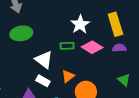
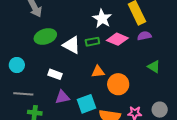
white triangle: (44, 60) -> (71, 45), moved
orange triangle: (68, 76) -> (98, 72), turned 40
white rectangle: (43, 81) -> (55, 74), moved

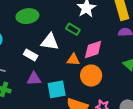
pink diamond: (117, 39) -> (93, 50), moved, turned -50
green rectangle: (92, 42) -> (73, 29), turned 32
white triangle: (71, 45) -> (50, 42), moved, turned -30

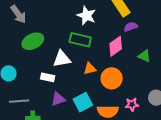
green rectangle: (73, 29) -> (80, 40), size x1.5
pink diamond: (93, 50) -> (116, 46), moved

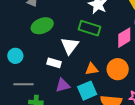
white triangle: (62, 59) -> (70, 46), turned -48
orange triangle: (90, 69) -> (92, 69), moved

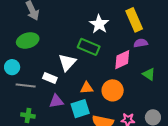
green ellipse: (42, 26) -> (28, 40), moved
gray line: (24, 84) -> (26, 85), moved

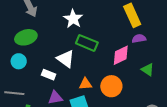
white star: (99, 24) -> (73, 19), moved
white triangle: (67, 62) -> (66, 59), turned -36
cyan circle: (12, 67) -> (19, 61), moved
gray line: (26, 85) -> (14, 93), moved

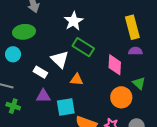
pink diamond: (121, 55) -> (115, 65), turned -70
orange triangle: (85, 84) -> (77, 79), moved
orange circle: (111, 86) -> (121, 97), moved

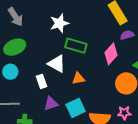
white star: (74, 21) -> (59, 23), turned 30
pink diamond: (115, 65) -> (111, 54), turned 55
white rectangle: (40, 72) -> (41, 81), turned 56

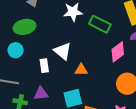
green rectangle: (76, 46) -> (100, 24), moved
purple triangle: (51, 104) -> (41, 93), moved

